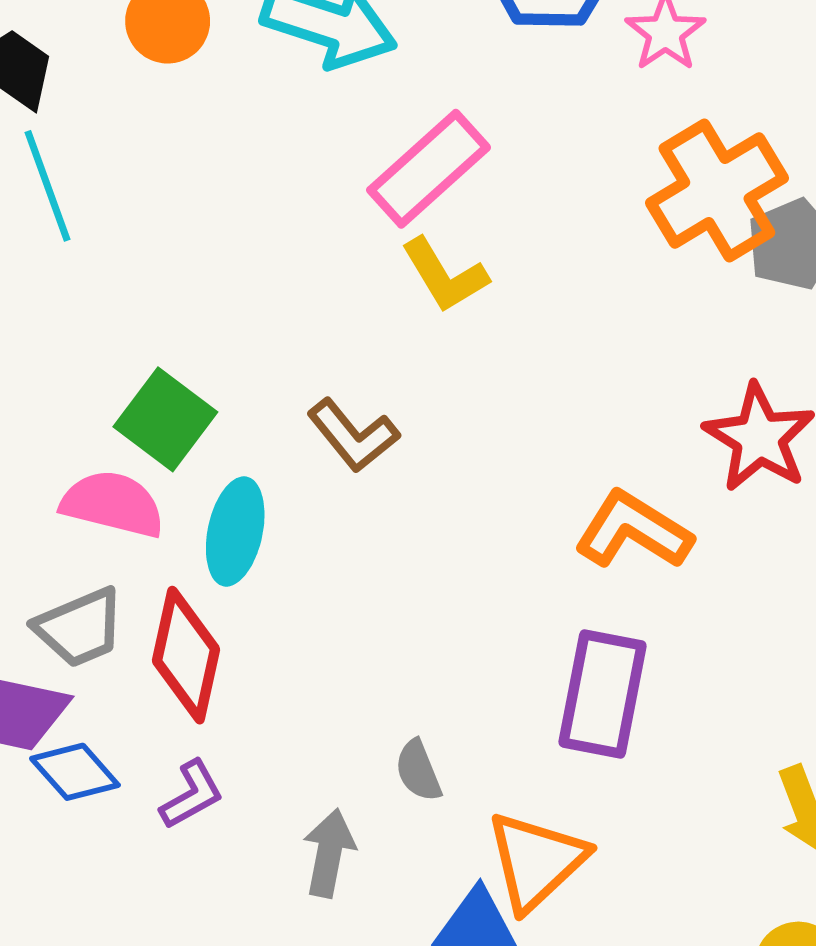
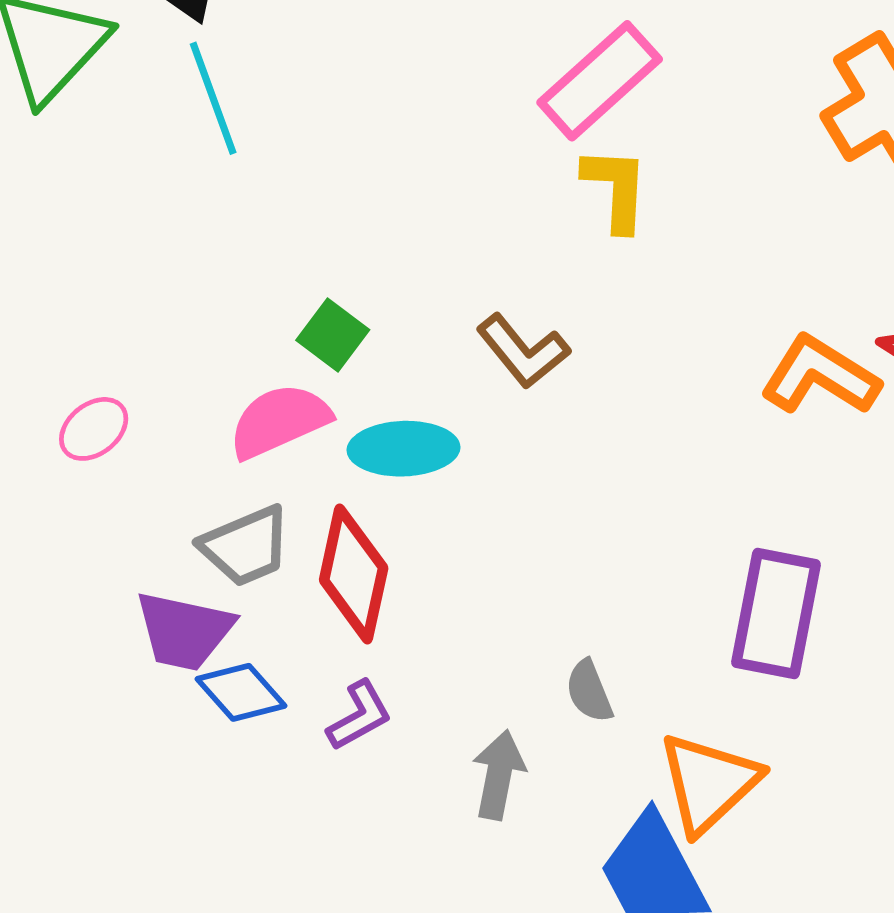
yellow L-shape: (445, 275) -> (616, 189), turned -146
green square: (165, 419) -> (333, 335), size x0.7
pink semicircle: (113, 504) -> (279, 421), turned -38
orange L-shape: (633, 530) -> (820, 376), moved
cyan ellipse: (235, 531) -> (403, 449), turned 76

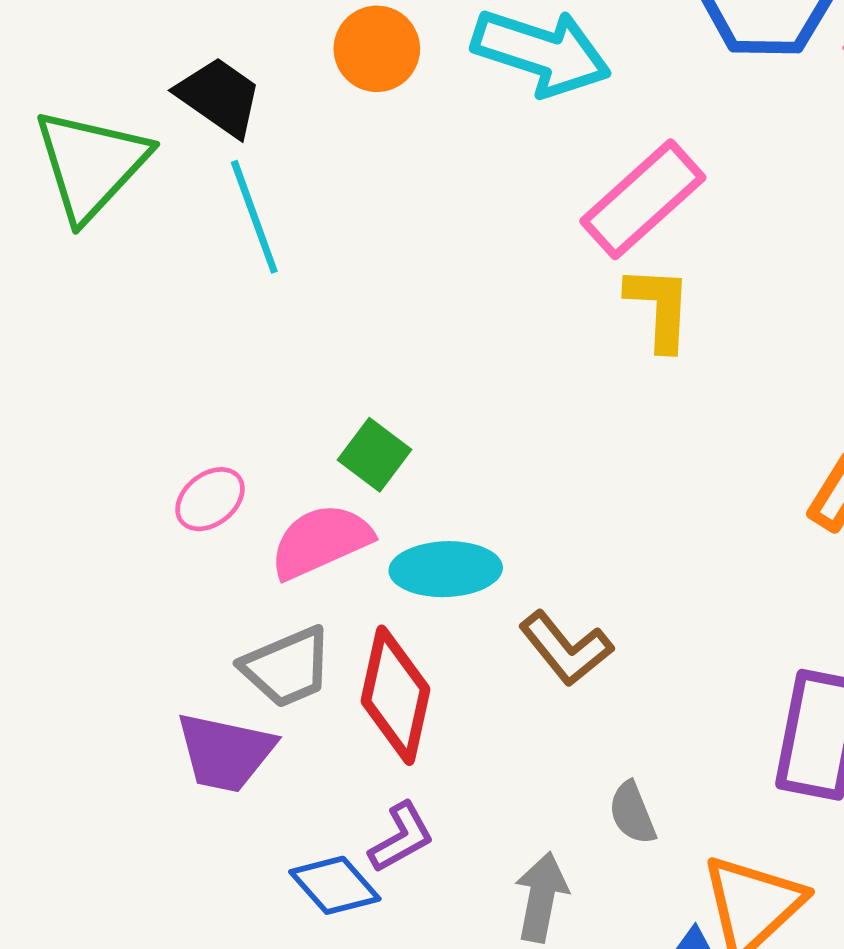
brown L-shape: (523, 351) -> (566, 648), moved
pink ellipse: (94, 429) -> (210, 499), moved
blue diamond: (241, 692) -> (335, 885), moved

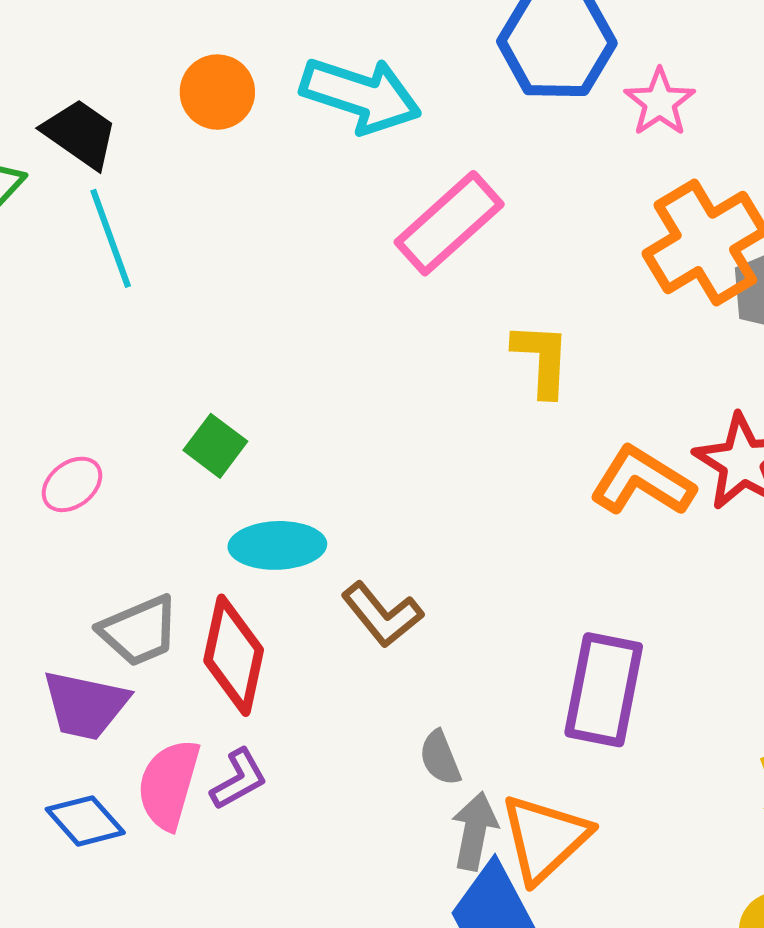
yellow L-shape: (659, 308) -> (542, 359), moved
pink semicircle: (321, 541) -> (169, 784), moved, turned -50
blue diamond: (335, 885) -> (85, 821), moved
gray arrow: (541, 897) -> (475, 831), moved

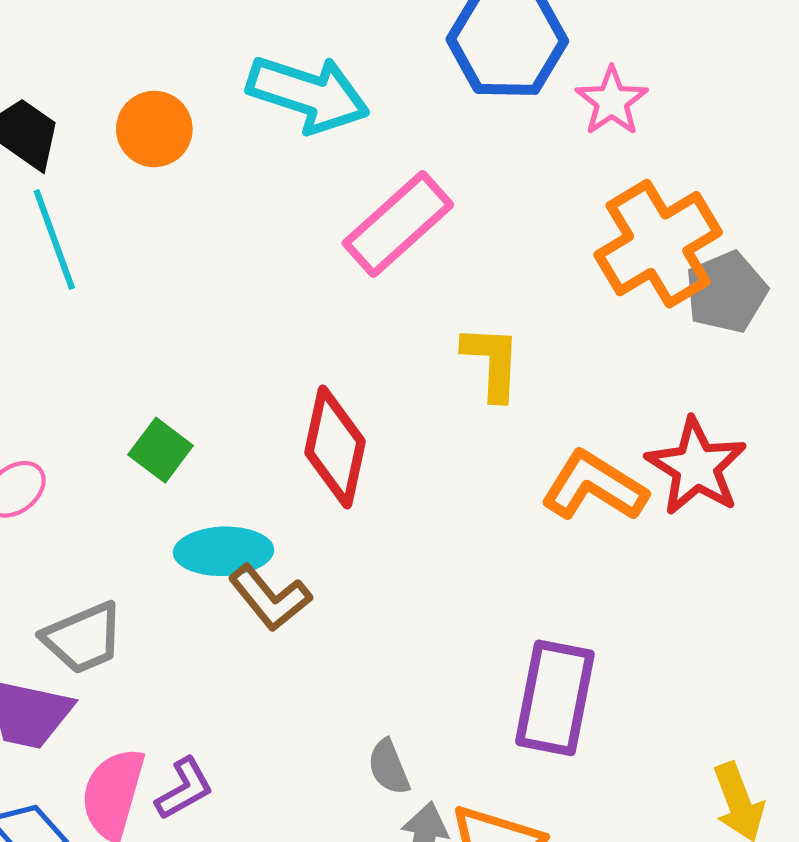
orange circle: (217, 92) -> (154, 129), moved
brown L-shape: (382, 615) -> (270, 598), moved
red diamond: (234, 655) -> (335, 447), moved

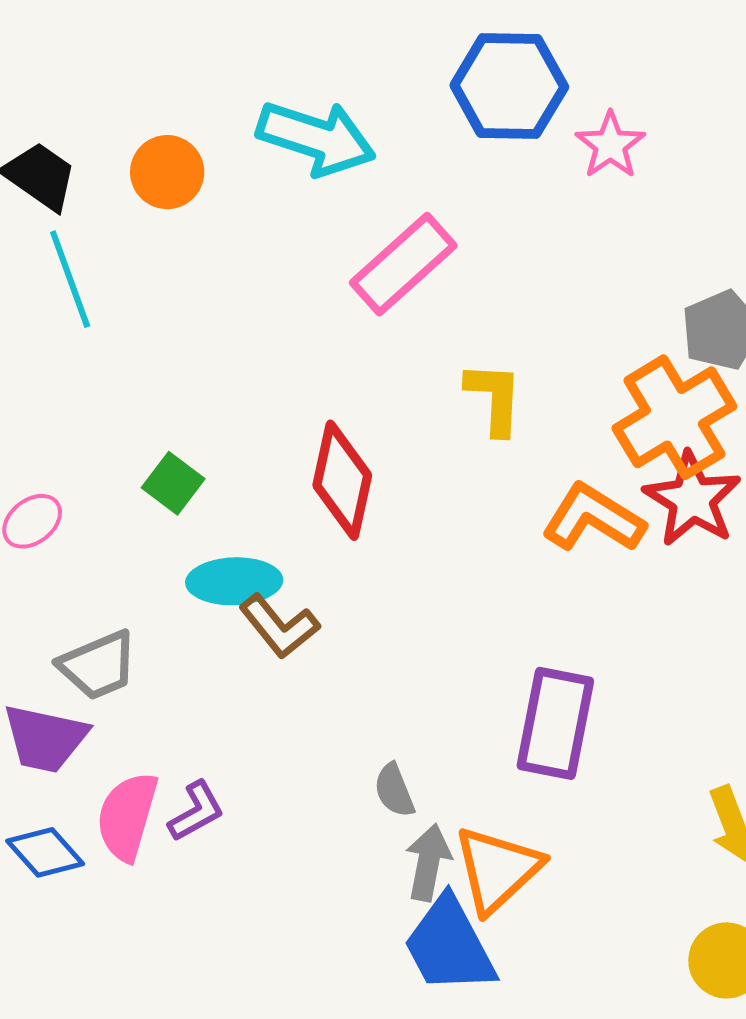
orange cross: (658, 244) -> (674, 417), moved

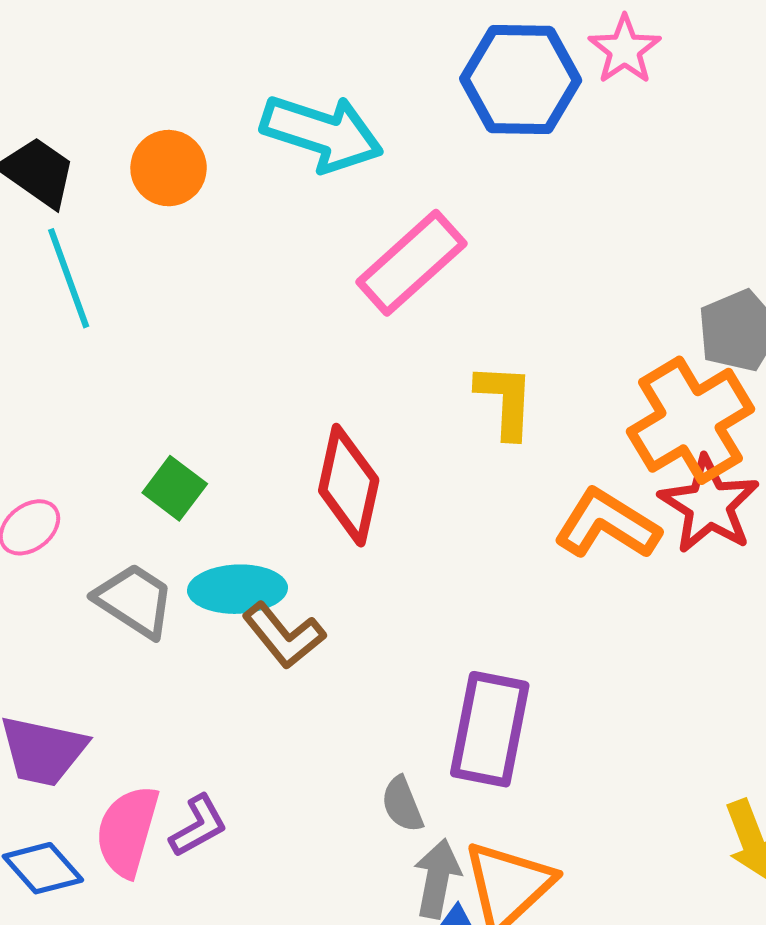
pink star: (610, 145) -> (625, 50), moved
gray trapezoid: (98, 665) -> (135, 600), moved, turned -124
purple rectangle: (555, 723) -> (490, 729), moved

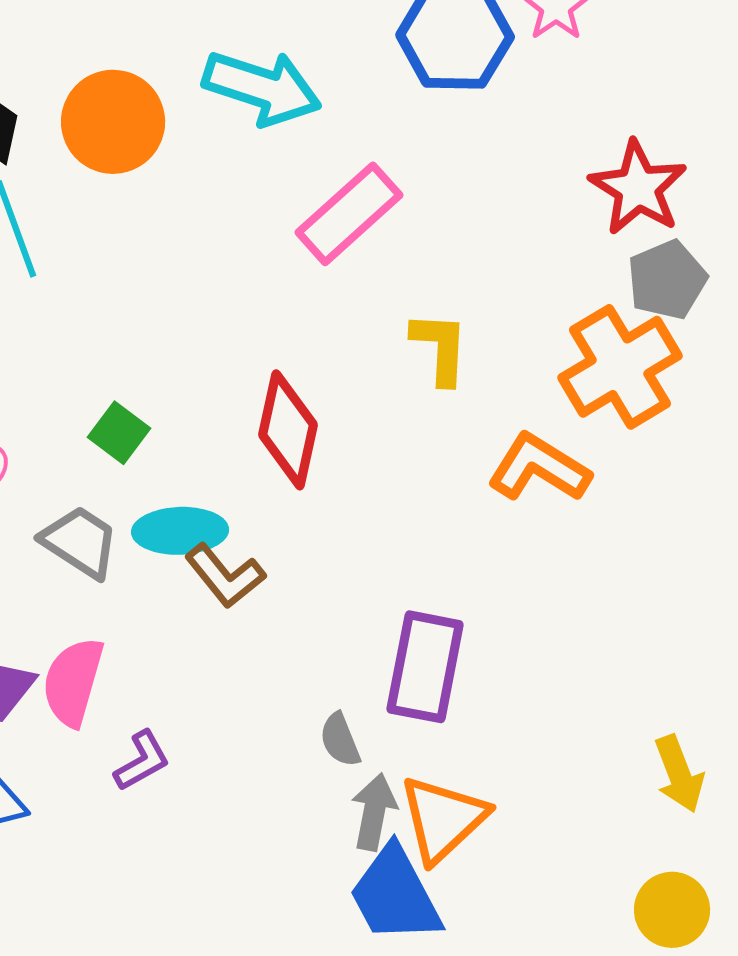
orange circle: (169, 168) -> (113, 122), size x1.4
red star: (709, 505) -> (638, 188), moved
pink semicircle: (127, 831) -> (73, 682), moved

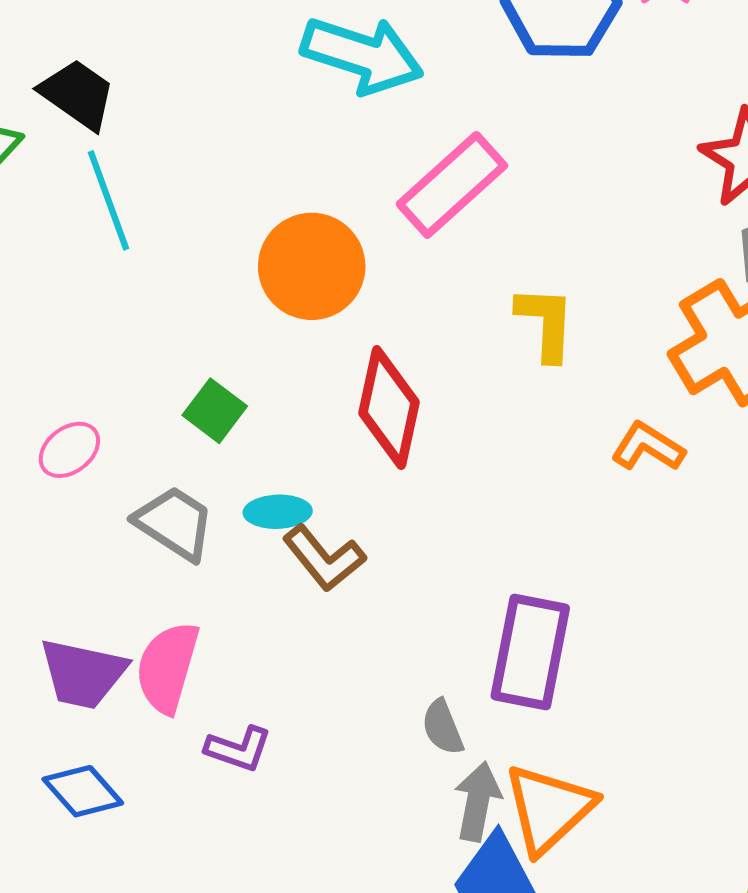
orange circle: (113, 122) -> (312, 266), moved
orange L-shape: (539, 468) -> (648, 447), size x0.7
cyan ellipse: (180, 531) -> (278, 512), size x0.7
purple L-shape: (142, 761) -> (238, 749), turned 48

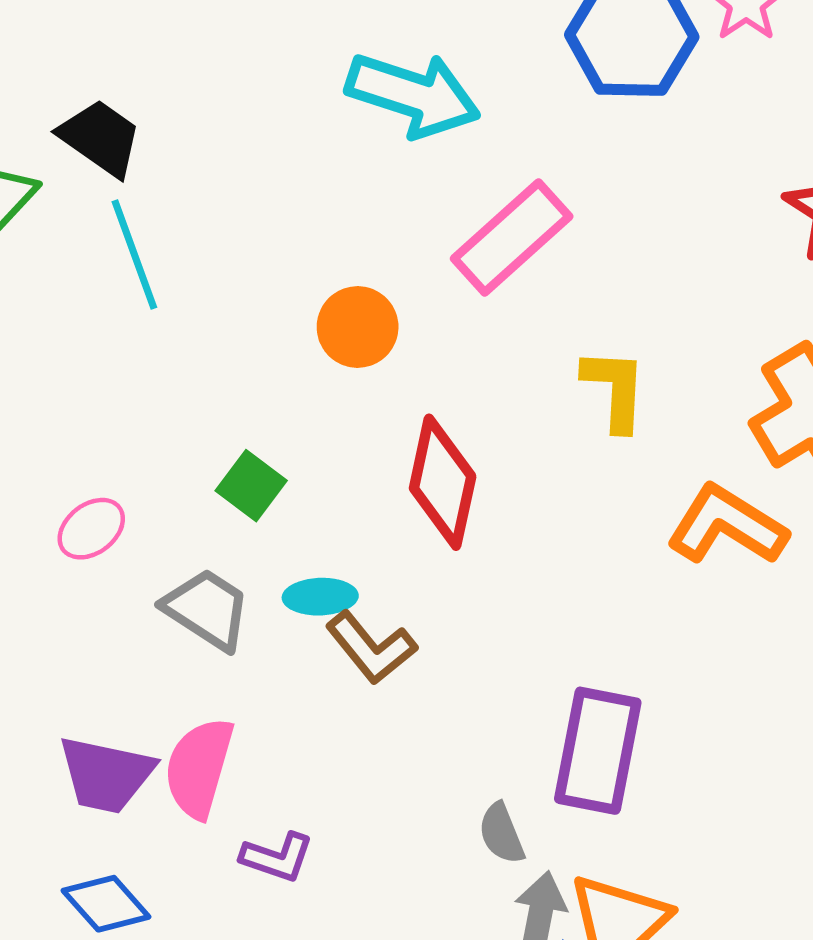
orange circle: (312, 266) -> (358, 327), size x0.7
orange L-shape: (648, 447) -> (727, 525), size x1.5

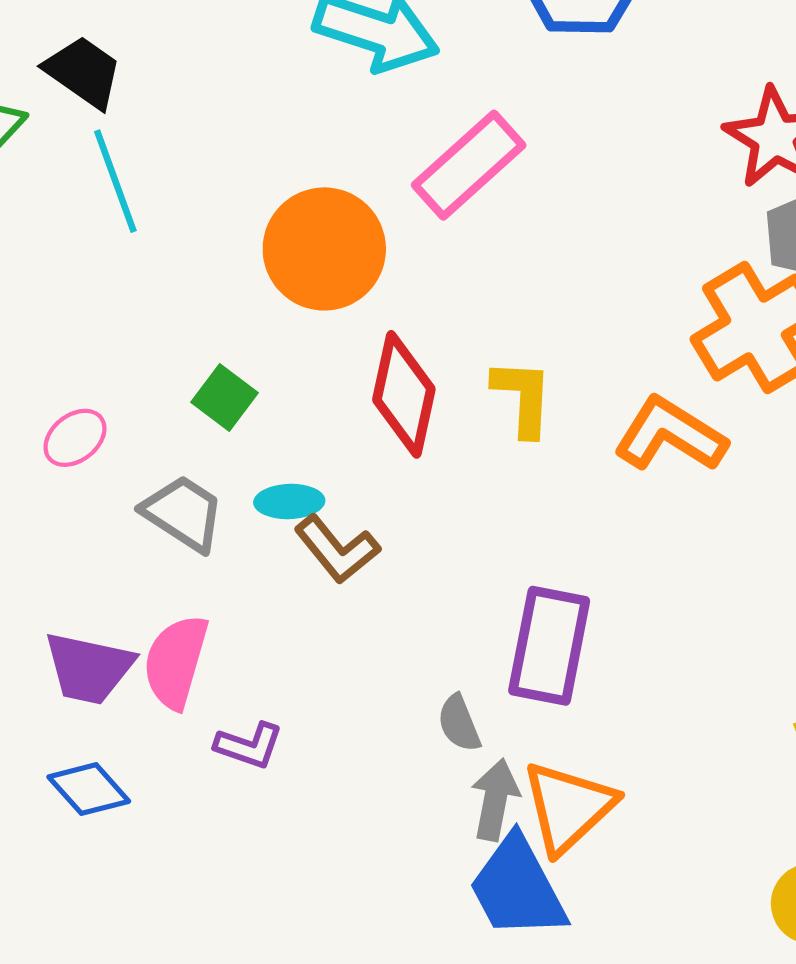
orange circle: (358, 327) -> (324, 249), size x1.6
yellow L-shape: (615, 389) -> (523, 398), moved

